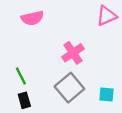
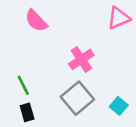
pink semicircle: (32, 18) -> (36, 21), turned 60
cyan square: (107, 95) -> (119, 106), turned 35

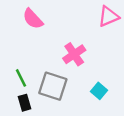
gray square: (77, 98) -> (53, 86), moved, turned -32
cyan square: (119, 106) -> (99, 91), moved

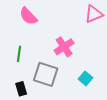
green line: (21, 78) -> (19, 54), moved, turned 35

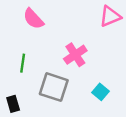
black rectangle: (21, 89) -> (13, 104), moved

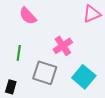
cyan square: (101, 92) -> (84, 77), size x1.6
black rectangle: (13, 104) -> (11, 87), turned 32

